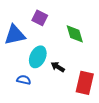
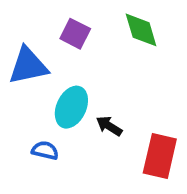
green diamond: (75, 34) -> (141, 30), moved

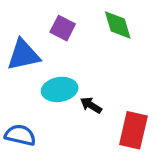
cyan ellipse: (71, 107) -> (60, 89), turned 56
blue semicircle: (45, 150) -> (20, 135), moved, size x1.4

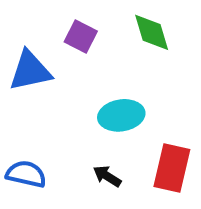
cyan ellipse: (60, 89) -> (121, 115), moved
black arrow: (91, 105) -> (107, 176), moved

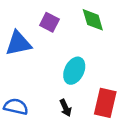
cyan ellipse: (121, 115) -> (74, 71), turned -55
black arrow: (107, 176) -> (66, 108), turned -147

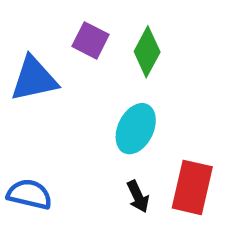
green diamond: (93, 20) -> (147, 52), moved, turned 45
black arrow: (66, 108) -> (138, 197), moved

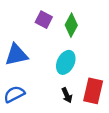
blue triangle: (34, 79) -> (16, 55), moved
blue semicircle: (29, 194) -> (14, 94), turned -40

